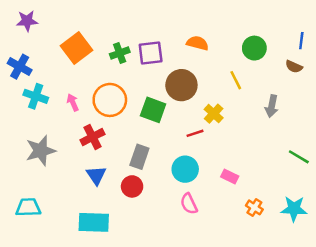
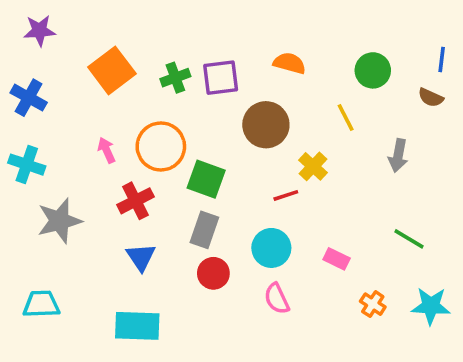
cyan cross: (36, 96) -> (27, 165), moved
green square: (153, 110) -> (206, 179), moved
green line: (299, 157) -> (409, 239), moved
red circle: (132, 186) -> (213, 273), moved

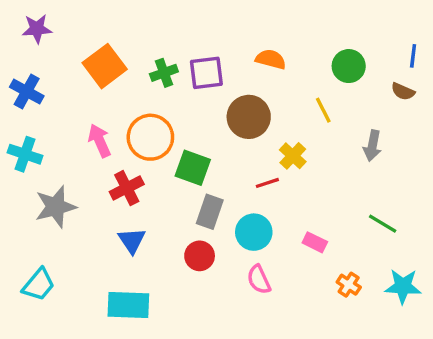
pink arrow: (107, 150) -> (100, 141), size x1.4
gray rectangle: (204, 230) -> (210, 212), moved
cyan trapezoid: (41, 304) -> (39, 285), turned 132

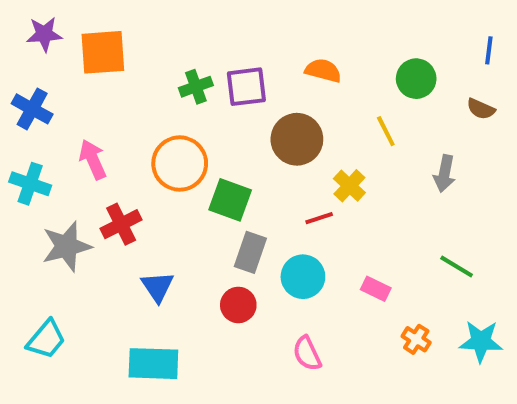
blue line: (413, 56) -> (489, 50), moved
orange square: (105, 66) -> (103, 52), moved, turned 33
pink arrow: (100, 141) -> (93, 159), moved
red cross: (127, 188) -> (121, 224), moved
pink semicircle: (259, 280) -> (307, 353), moved

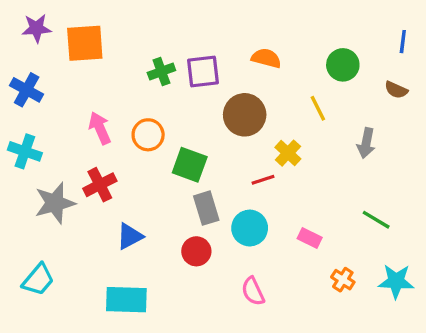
pink arrow: (93, 159) -> (100, 128), moved
orange circle: (180, 163) -> (148, 135), size x0.7
gray rectangle: (250, 252) -> (206, 208), turned -36
blue triangle: (157, 287) -> (130, 236), turned 36

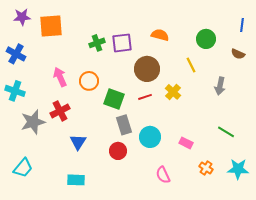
red line: (263, 180) -> (145, 97), moved
blue triangle: (130, 236) -> (78, 142), turned -30
pink semicircle: (253, 291) -> (163, 175), moved
cyan rectangle: (126, 300) -> (76, 180), size x0.7

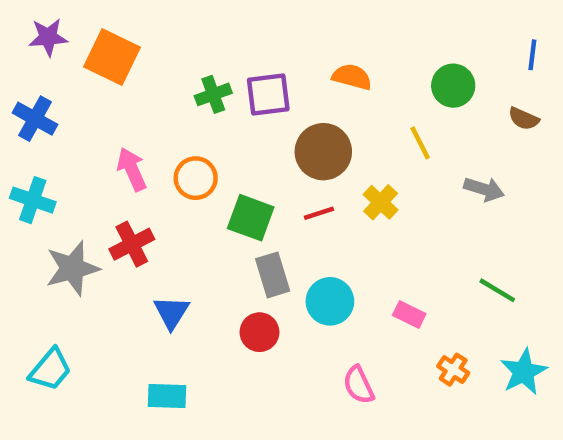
orange square: (51, 26) -> (112, 57), turned 30
gray arrow: (220, 86) -> (484, 189), turned -84
cyan star: (238, 169) -> (524, 372), turned -30

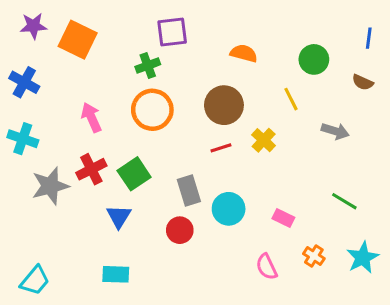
purple square: (268, 94) -> (172, 32), moved
orange circle: (196, 178) -> (152, 110), moved, size x1.4
green square: (251, 218) -> (134, 174), moved, turned 36
cyan trapezoid: (50, 370) -> (35, 280), moved
pink semicircle: (359, 385) -> (267, 267), moved

